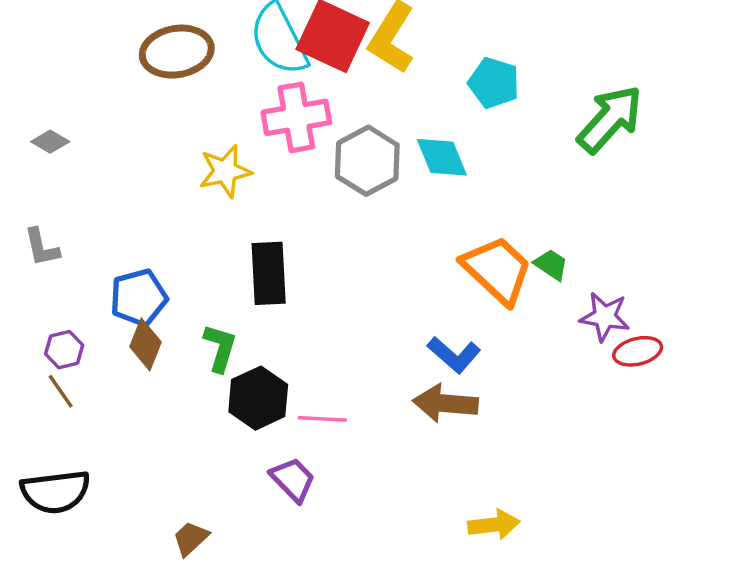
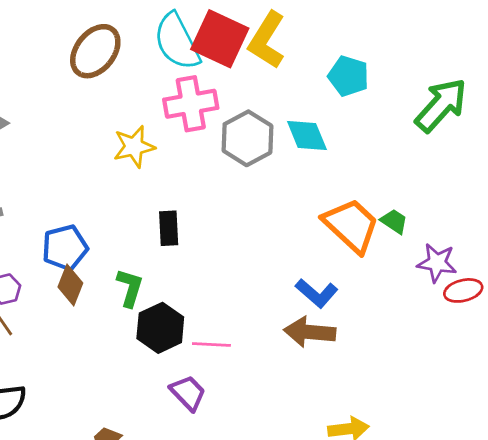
brown ellipse: (177, 52) -> (95, 51), turned -42
black rectangle: (269, 273) -> (169, 228), size x0.7

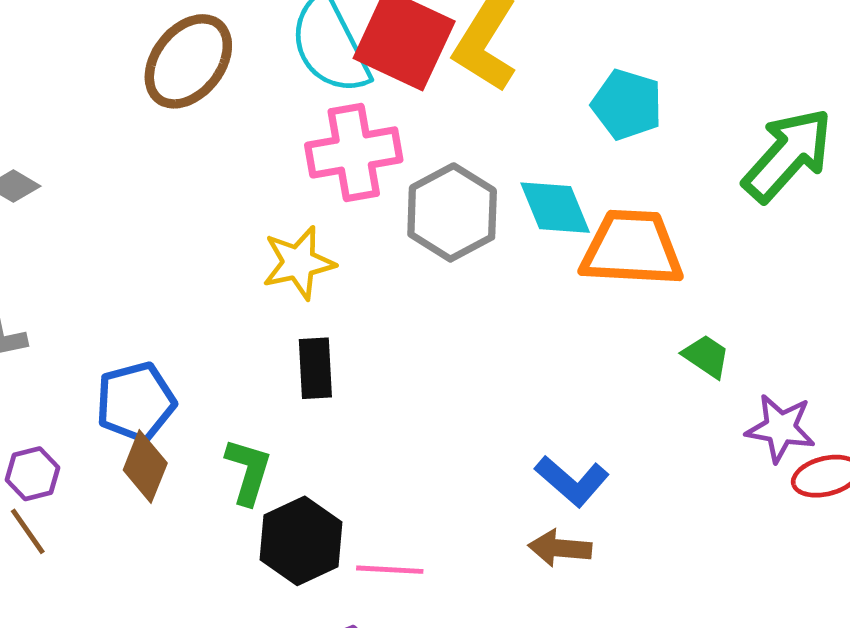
yellow star: (134, 147) -> (299, 263), moved
orange trapezoid: (351, 225) -> (632, 248), moved, turned -40
brown arrow: (310, 332) -> (560, 548), size x0.7

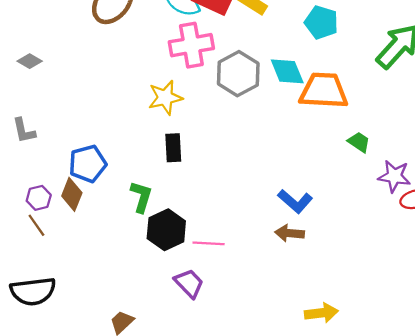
brown diamond: (145, 467) -> (72, 194), moved

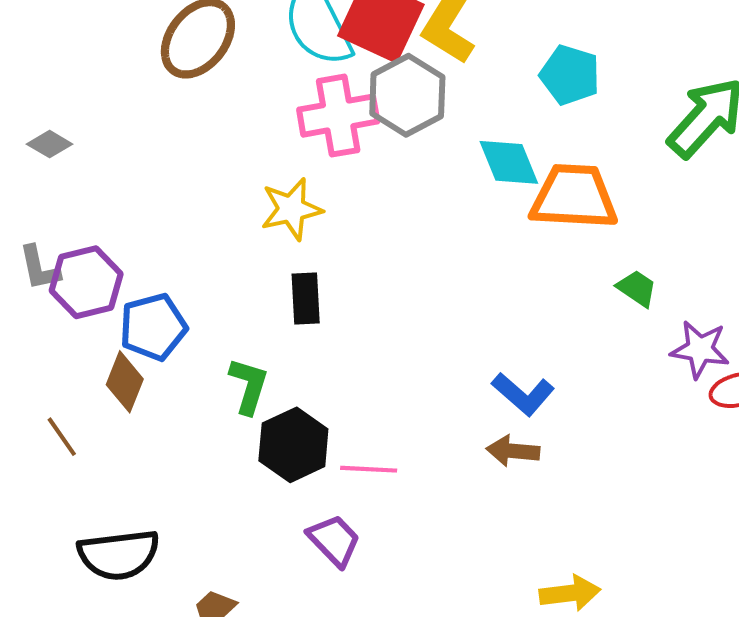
gray hexagon: (238, 74) -> (407, 95), moved
purple hexagon: (39, 198) -> (86, 282), moved, size x1.6
black semicircle: (33, 291) -> (119, 555), moved

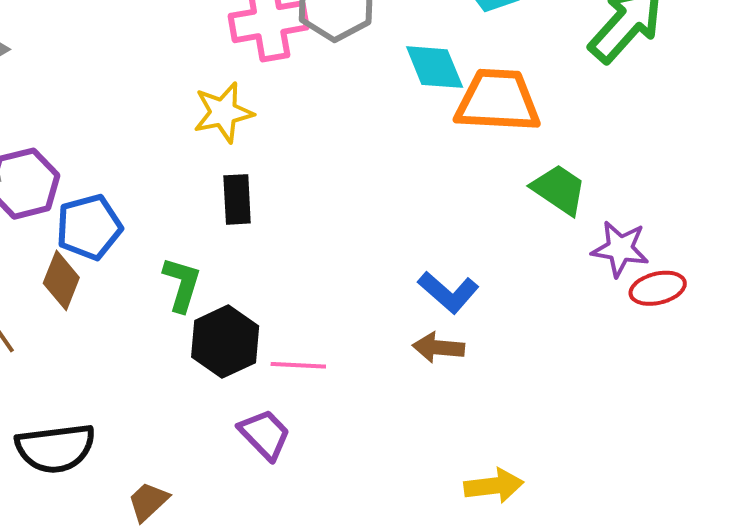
green trapezoid: (637, 288) -> (559, 190), size x1.4

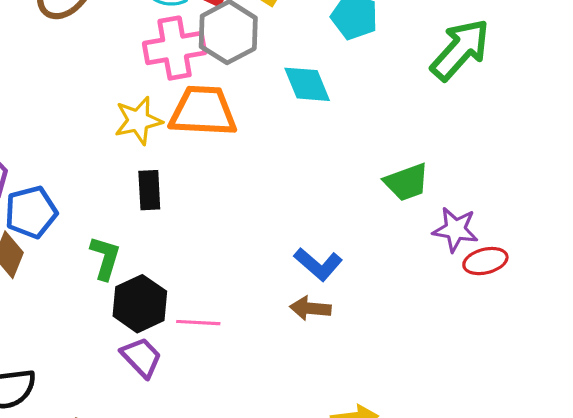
orange trapezoid: (498, 101) -> (203, 111), moved
green trapezoid: (559, 190) -> (407, 182), turned 126
purple trapezoid: (265, 434) -> (141, 357), moved

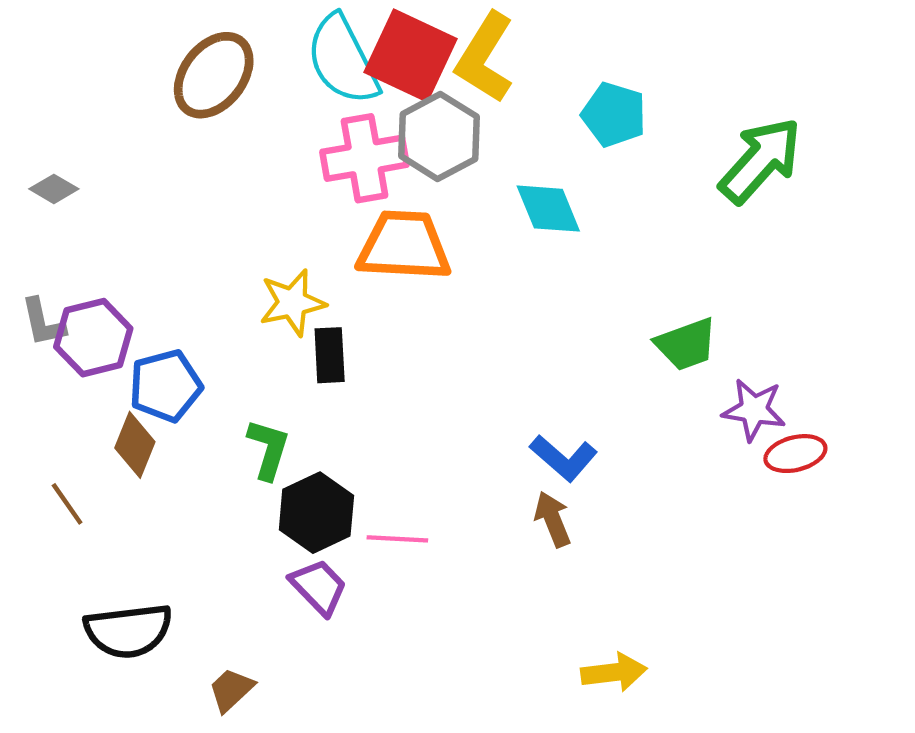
yellow star: (138, 121) -> (292, 303), moved
brown arrow: (310, 308) -> (553, 519), turned 63

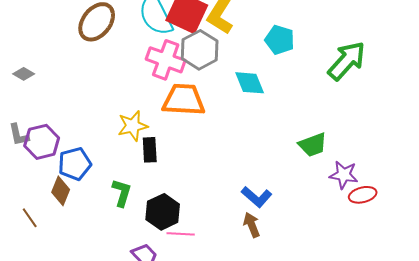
pink cross: (365, 158) -> (166, 60), turned 30
black hexagon: (316, 513) -> (163, 212), moved

